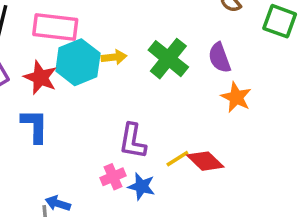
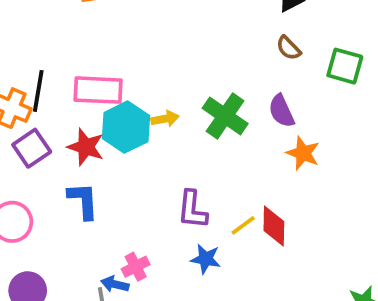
red diamond: (205, 161) -> (274, 226), turned 51
pink cross: (113, 177) -> (136, 267), moved

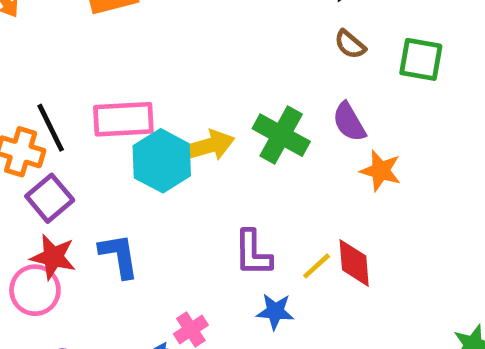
black line: (38, 91) -> (51, 128), turned -30
yellow arrow: (165, 119) -> (209, 146), size x1.5
red star: (86, 147) -> (53, 257), moved

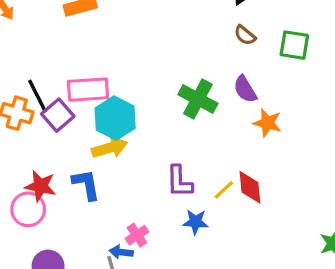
yellow arrow: (209, 146) -> (110, 148), moved
purple square: (50, 198) -> (58, 115), moved

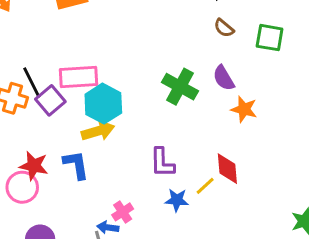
yellow line: (224, 190) -> (205, 186), moved

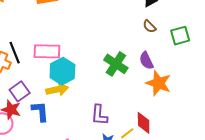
green square: (270, 38) -> (180, 36), turned -30
purple square: (50, 100) -> (20, 91), moved
orange star: (244, 109) -> (158, 83), size x1.4

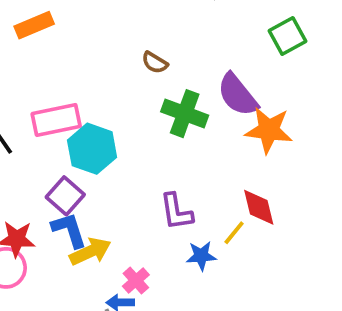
brown semicircle: (149, 26) -> (155, 63), moved
purple semicircle: (146, 61) -> (238, 95), size x1.4
yellow arrow: (57, 89) -> (90, 252), moved
purple square: (20, 91) -> (65, 196), moved

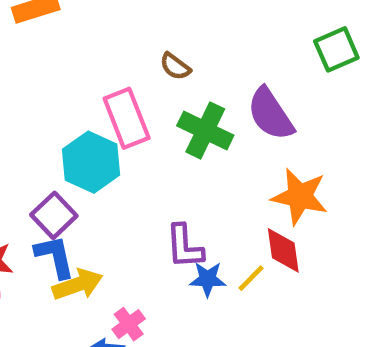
pink rectangle: (56, 120) -> (127, 118), moved, turned 75
orange star: (269, 130) -> (300, 196), moved
blue star: (201, 256) -> (208, 279), moved

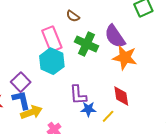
cyan hexagon: (91, 162) -> (52, 61), moved
orange star: (300, 196) -> (125, 58), moved
yellow line: (251, 278) -> (108, 116), moved

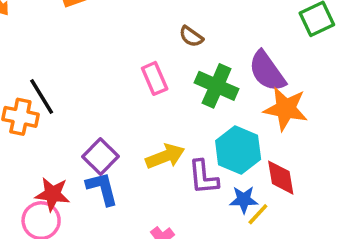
pink rectangle: (52, 39) -> (155, 78), size x0.7
cyan hexagon: (52, 61) -> (238, 150), moved
blue star: (88, 109) -> (244, 200), moved
yellow arrow: (31, 112) -> (165, 156), moved

